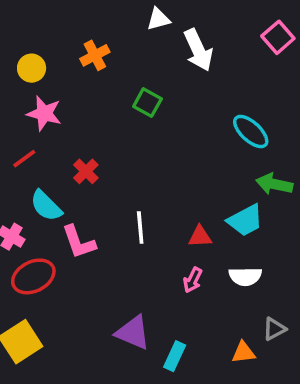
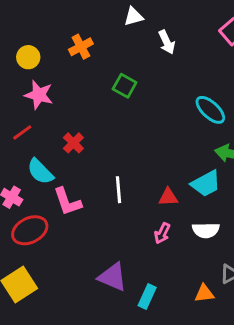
white arrow: (198, 50) -> (167, 42), size x0.7

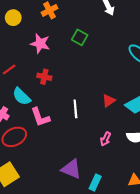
pink star: (39, 95) -> (40, 44), moved
red cross: (73, 143) -> (44, 77), turned -32
red triangle: (168, 197) -> (109, 101), moved, turned -32

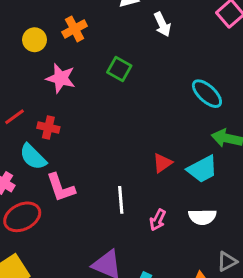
yellow circle: (13, 18) -> (35, 40), moved
red cross: (44, 77) -> (48, 128), moved
white line: (75, 109) -> (121, 200), moved

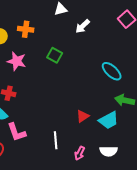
white arrow: (162, 24) -> (83, 26), turned 70
orange cross: (75, 29) -> (26, 29), turned 35

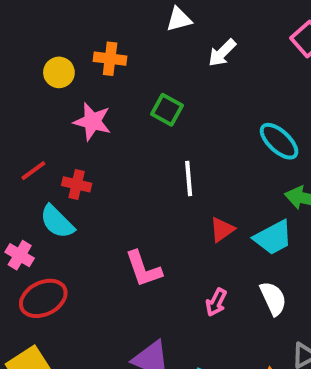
pink L-shape: (17, 132) -> (143, 269), moved
white line: (56, 140) -> (189, 179), moved
white semicircle: (109, 151) -> (273, 298), turned -114

